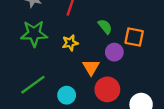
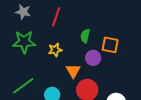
green semicircle: (105, 27) -> (85, 36), turned -128

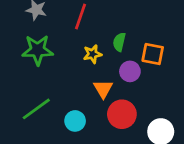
yellow star: (55, 50) -> (92, 54), moved

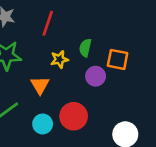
orange triangle: (103, 89) -> (40, 85), moved
red circle: (122, 114) -> (74, 116), moved

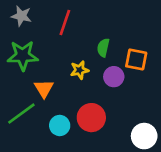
yellow star: (59, 59) -> (79, 70), moved
orange triangle: (40, 85) -> (44, 89), moved

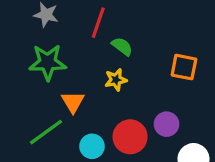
green semicircle: (103, 48) -> (122, 46), moved, turned 114
purple circle: (114, 77) -> (167, 124), moved

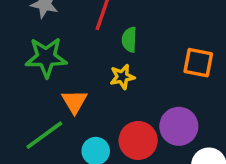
green semicircle: (122, 46) -> (129, 40), turned -125
purple circle: (167, 124) -> (179, 126), size x1.4

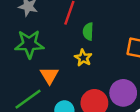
yellow star: (122, 77) -> (83, 58), turned -30

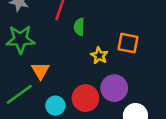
yellow star: (83, 58) -> (99, 56), moved

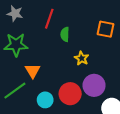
orange square: (128, 43) -> (105, 29), moved

